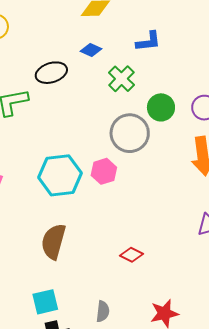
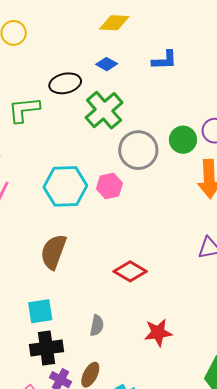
green cross: (121, 79) -> (104, 110), moved, size x1.4
green circle: (161, 107) -> (183, 140), moved
red diamond: (131, 255) -> (130, 271), size x1.4

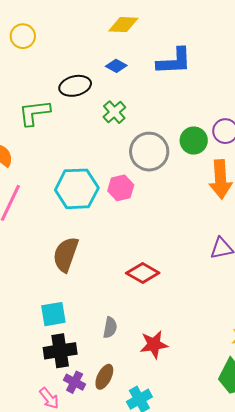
blue L-shape: (164, 60) -> (174, 61), size x1.4
green cross: (104, 110) -> (114, 112), size x0.6
red star: (158, 333) -> (154, 345), moved

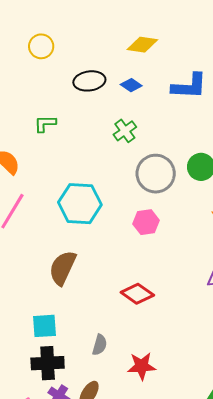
black ellipse: (75, 86) -> (89, 81), moved
green L-shape: (34, 113) -> (45, 124), size x0.7
pink hexagon: (121, 188) -> (146, 222), moved

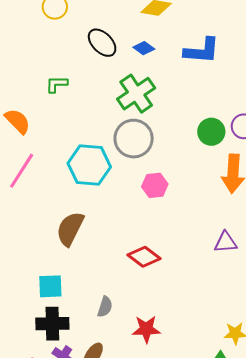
black ellipse: (89, 81) -> (102, 43), turned 52
green cross: (125, 131) -> (136, 94), size x1.6
gray circle: (156, 174) -> (134, 139), moved

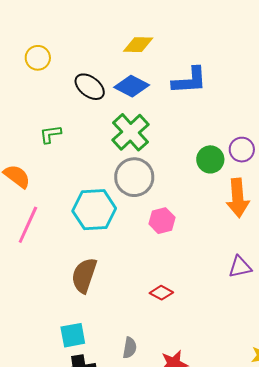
blue diamond: (144, 48) -> (132, 86), size x1.6
red diamond: (144, 257) -> (161, 293), size x0.7

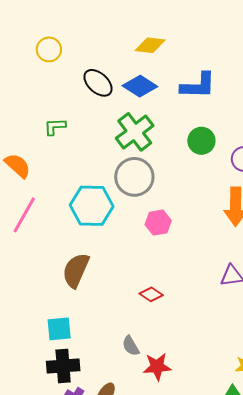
green circle: (210, 159) -> (201, 141), moved
gray semicircle: (130, 348) -> (131, 346), moved, turned 135

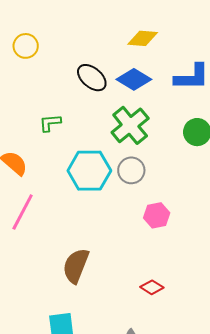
yellow circle: (49, 49) -> (26, 46), moved
gray circle: (134, 177) -> (131, 170), size x0.7
cyan hexagon: (92, 206) -> (89, 171), moved

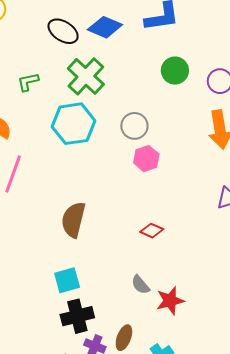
green cross: (130, 125) -> (86, 76), moved
gray circle: (131, 170) -> (134, 126), moved

